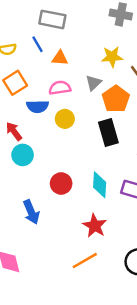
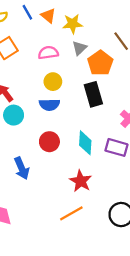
yellow star: (112, 57) -> (73, 24), moved
orange triangle: (60, 58) -> (48, 16), moved, turned 35
blue semicircle: (37, 106) -> (49, 105), moved

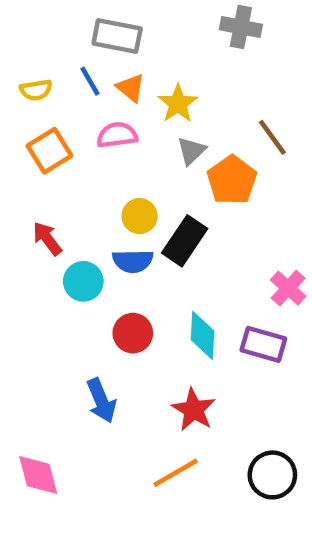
yellow star: (73, 24) -> (178, 104), turned -30
pink semicircle: (48, 53) -> (117, 135), moved
black rectangle: (93, 94) -> (185, 241), moved, turned 50
cyan circle: (14, 115) -> (83, 281), moved
blue arrow: (22, 168) -> (101, 401), moved

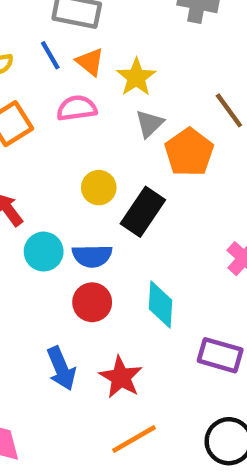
blue semicircle: (133, 261) -> (92, 256), moved
purple rectangle: (263, 344) -> (220, 355), moved
red star: (194, 410) -> (121, 377), moved

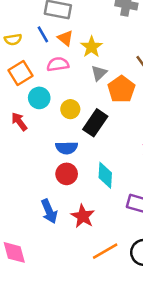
cyan circle: (44, 252) -> (39, 98), moved
orange line: (134, 439) -> (105, 251), moved

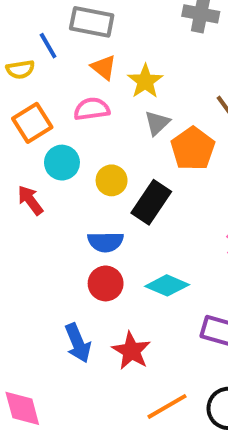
blue line: (43, 34) -> (48, 46), moved
cyan diamond: (105, 175) -> (167, 285), turned -70

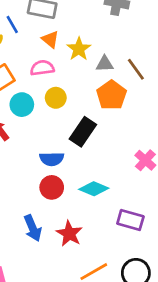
gray triangle: (157, 123) -> (105, 64), moved, turned 42
yellow circle: (112, 180) -> (56, 98), moved

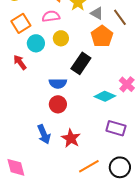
gray triangle: (105, 64) -> (97, 13), turned 32
cyan diamond: (94, 189) -> (105, 96), moved

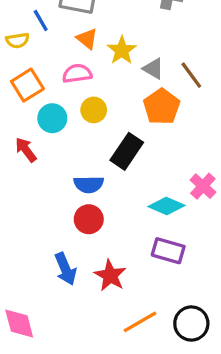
purple rectangle: (116, 128) -> (168, 251), moved

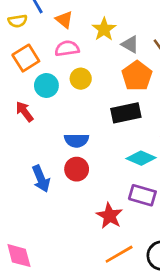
orange triangle: (87, 39) -> (64, 20), moved
black rectangle: (127, 151) -> (126, 113), moved, turned 44
blue arrow: (66, 269) -> (41, 179), moved
red star: (110, 275) -> (110, 216), moved

